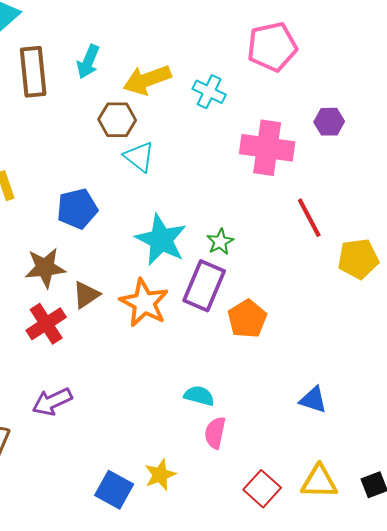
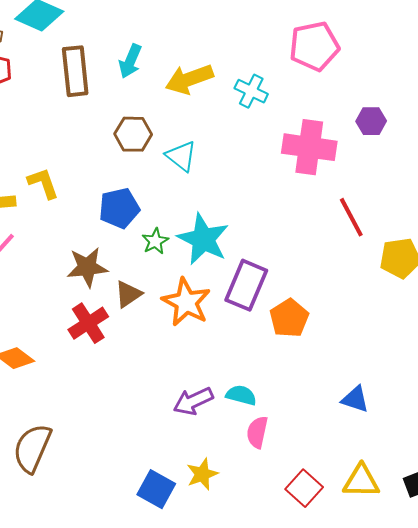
brown hexagon: (117, 120) -> (133, 134), moved
green star: (220, 242) -> (155, 241), moved
purple arrow: (52, 402) -> (193, 401), moved

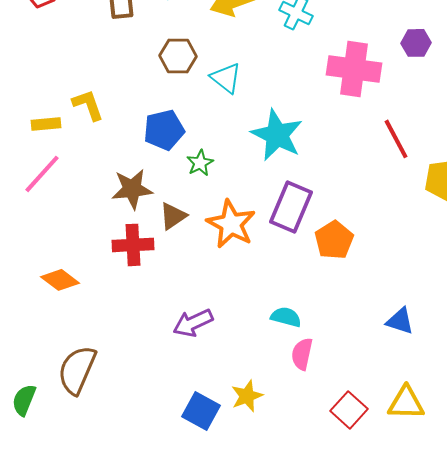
cyan star: (203, 239) -> (277, 135), moved
red cross: (88, 323) -> (133, 245), turned 30
purple arrow: (193, 401) -> (193, 323), moved

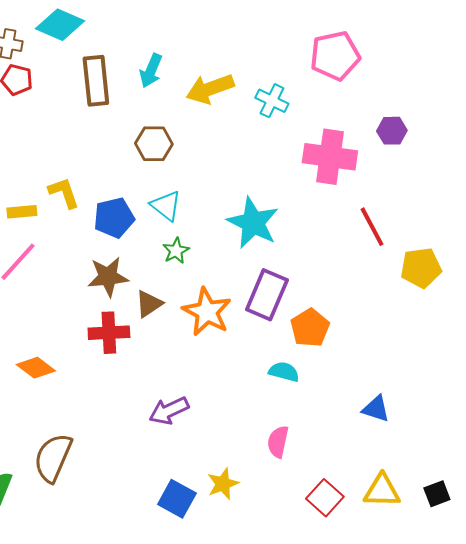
cyan triangle: (226, 78) -> (166, 206), moved
blue pentagon: (164, 130) -> (114, 218), moved
cyan semicircle: (286, 317) -> (284, 372), moved

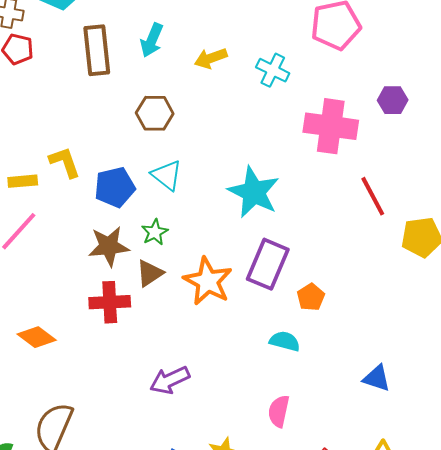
yellow arrow: (210, 89) -> (211, 58), size x0.7
green star: (176, 251) -> (155, 232), moved
orange pentagon: (310, 328) -> (311, 297), size x0.7

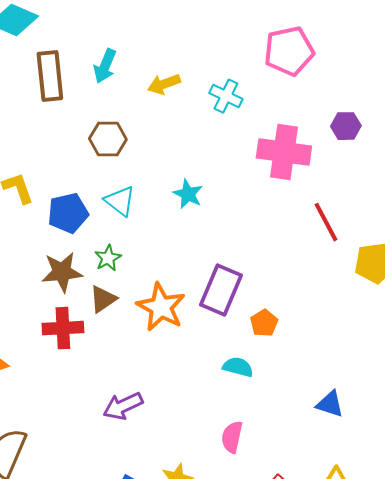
cyan star: (254, 192) -> (188, 194), moved, size x0.6

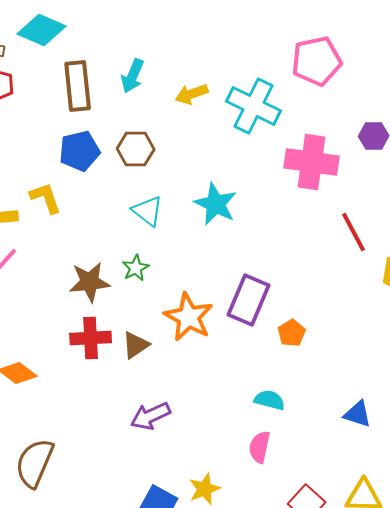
cyan cross: (226, 96) -> (254, 106), size x1.6
cyan star: (188, 194) -> (216, 204), size x1.4
blue pentagon: (68, 213) -> (80, 151), moved
brown triangle: (103, 299) -> (136, 345), moved
cyan semicircle: (238, 367) -> (270, 400), moved

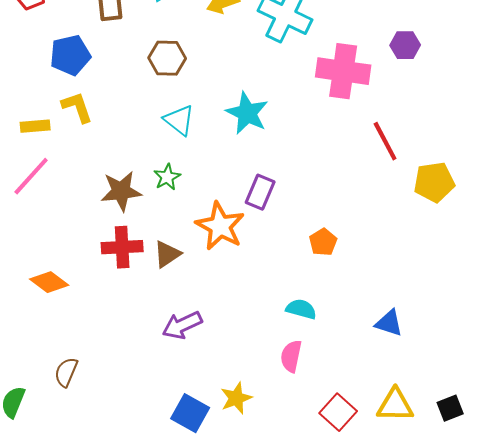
blue pentagon: (80, 151) -> (70, 55), moved
purple rectangle: (249, 300) -> (260, 192), moved, size x0.7
brown semicircle: (35, 463) -> (66, 372), size x0.6

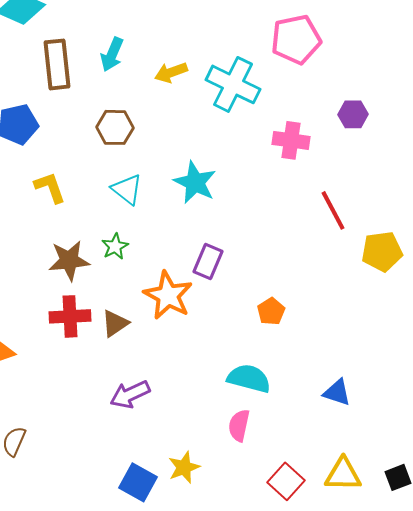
pink cross: (343, 71) -> (291, 140), size x0.7
yellow L-shape: (77, 107) -> (50, 187), moved
cyan semicircle: (301, 309) -> (249, 378), size x1.4

